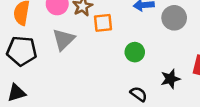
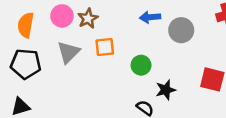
orange square: (103, 23) -> (105, 47), moved
black star: (170, 79) -> (166, 90), moved

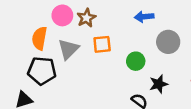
orange semicircle: (26, 25) -> (40, 38), moved
gray circle: (181, 30) -> (168, 42), moved
black pentagon: (26, 64) -> (42, 71), moved

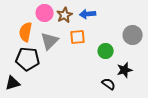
blue arrow: (144, 17) -> (88, 14), moved

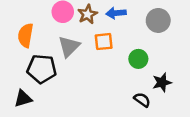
orange semicircle: (26, 32) -> (26, 35), moved
gray circle: (133, 35) -> (158, 20), moved

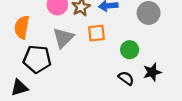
black semicircle: (142, 100) -> (126, 78), moved

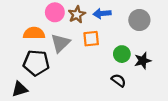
orange semicircle: (22, 27) -> (34, 33), moved, turned 80
black star: (152, 72) -> (143, 61), moved

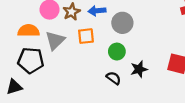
gray circle: (139, 20) -> (122, 23), moved
black star: (143, 61) -> (139, 69), moved

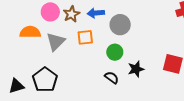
black pentagon: (31, 60) -> (45, 80), moved, turned 30

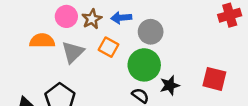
orange square: (85, 37) -> (108, 47), turned 35
green circle: (115, 52) -> (144, 65), size x1.6

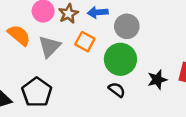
orange semicircle: (42, 41) -> (19, 35), turned 40
black star: (170, 85) -> (157, 80), moved

